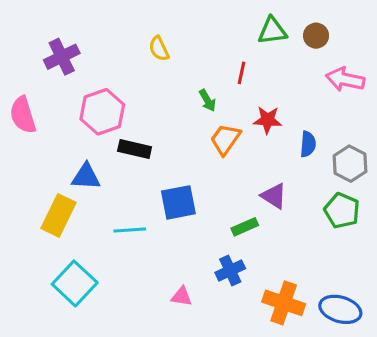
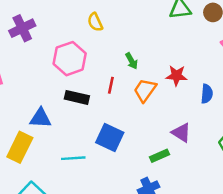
red line: (242, 73) -> (111, 85), moved
pink hexagon: (102, 112) -> (70, 59), moved
blue square: (178, 202) -> (110, 138), turned 36

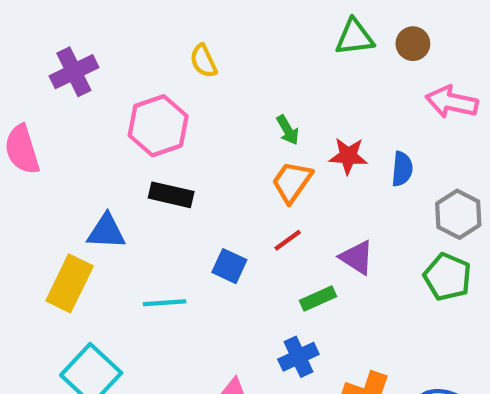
green arrow: (132, 61) -> (288, 130), moved
red line: (111, 85) -> (288, 240), moved, turned 42
blue semicircle: (207, 94) -> (402, 169), moved
blue square: (110, 138) -> (229, 266), size x0.7

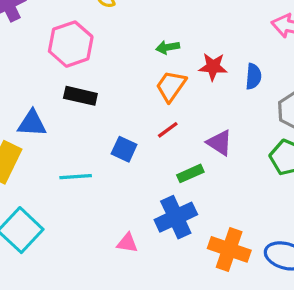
green arrow: (288, 130) -> (168, 47), turned 110
blue cross: (298, 357) -> (176, 217), size x1.4

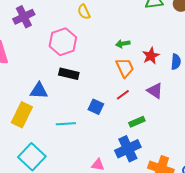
red star: (213, 67) -> (151, 56), turned -30
orange trapezoid: (171, 86) -> (125, 68), turned 120
purple triangle: (219, 143) -> (155, 91), moved

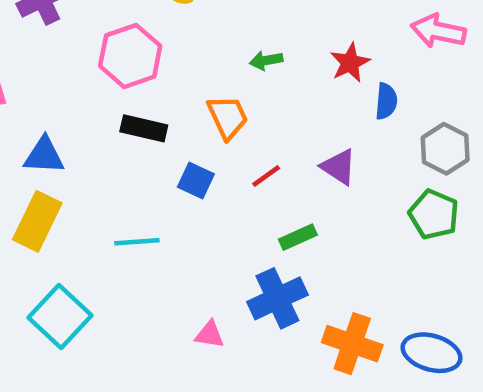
red star: (151, 56) -> (350, 63), moved
orange trapezoid: (125, 68) -> (228, 117), moved
blue triangle: (39, 91) -> (44, 156), moved
blue square: (96, 107) -> (196, 181), moved

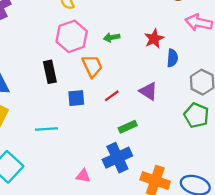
pink hexagon: (130, 56) -> (72, 36), moved
black rectangle: (144, 128) -> (50, 72), turned 65
blue square: (196, 181) -> (76, 98), turned -30

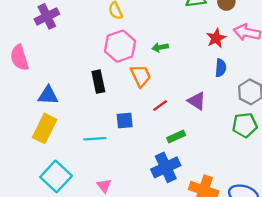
red star: (154, 39) -> (216, 38), moved
blue square: (76, 98) -> (125, 120), moved
green pentagon: (196, 115) -> (245, 125), turned -30
pink triangle: (83, 176) -> (104, 186), moved, turned 42

